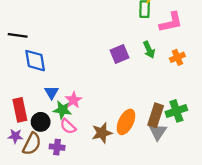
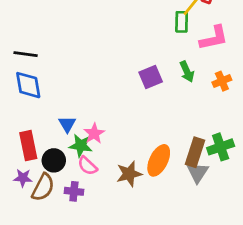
blue diamond: (35, 61) -> (28, 85), moved

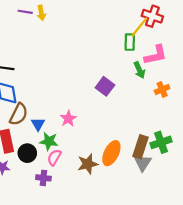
green arrow: (187, 72) -> (139, 70), moved
purple square: (151, 77) -> (105, 86), turned -30
pink star: (94, 133) -> (68, 119), moved
pink semicircle: (87, 166) -> (54, 157), turned 77
brown semicircle: (43, 187) -> (19, 114), moved

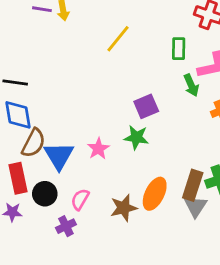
yellow line: (139, 27) -> (118, 39), moved
purple square: (105, 86) -> (146, 106), turned 30
blue triangle: (38, 124) -> (59, 156), size x1.6
green star: (49, 141) -> (136, 137), moved
purple cross: (43, 178) -> (66, 226), turned -32

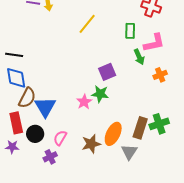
pink star: (98, 149) -> (84, 102), moved
gray triangle: (196, 206) -> (129, 152), moved

